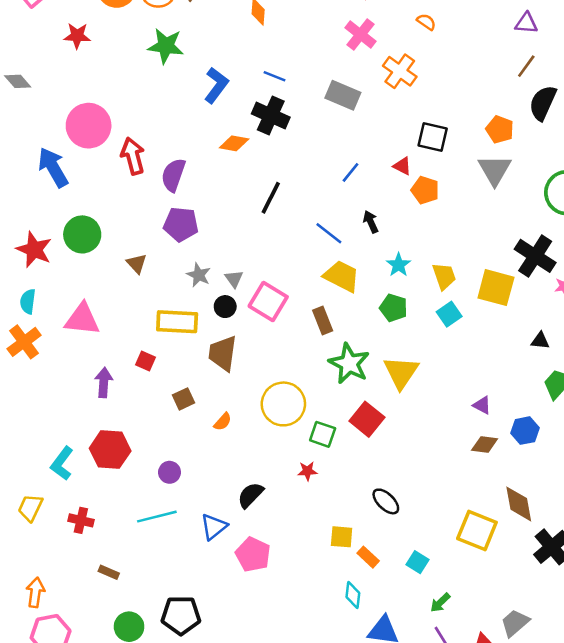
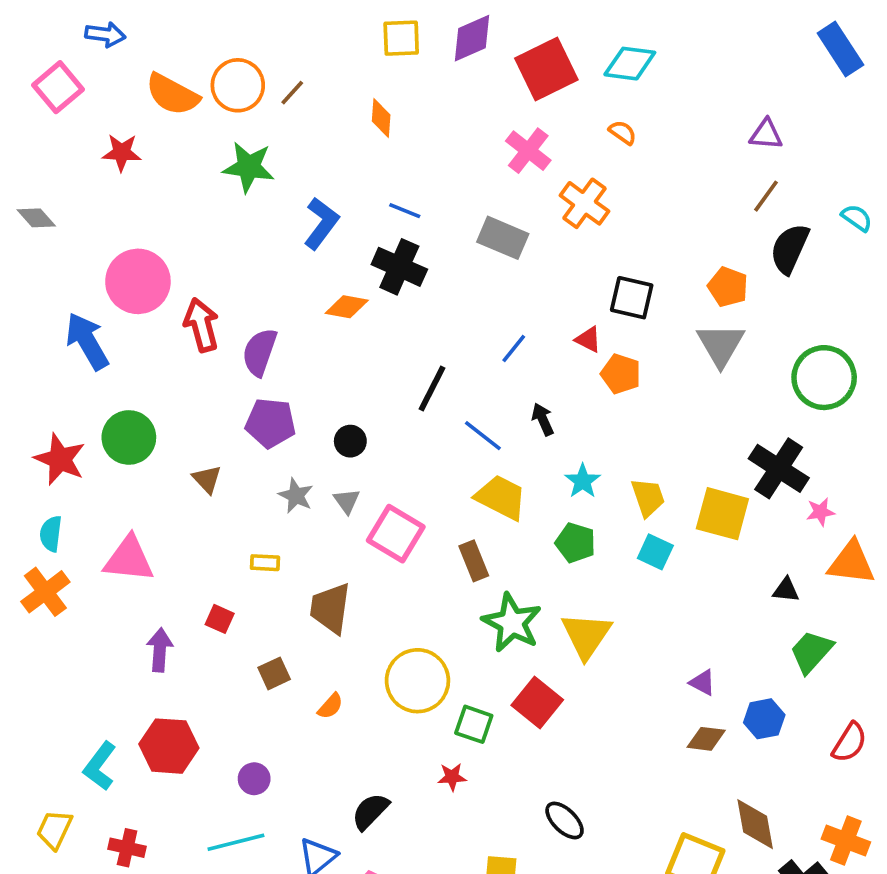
black line: (271, 198) -> (432, 388), moved
black circle: (225, 307) -> (350, 441), moved
cyan square: (449, 314) -> (655, 552), turned -30
yellow rectangle: (177, 322) -> (265, 563), size x0.5

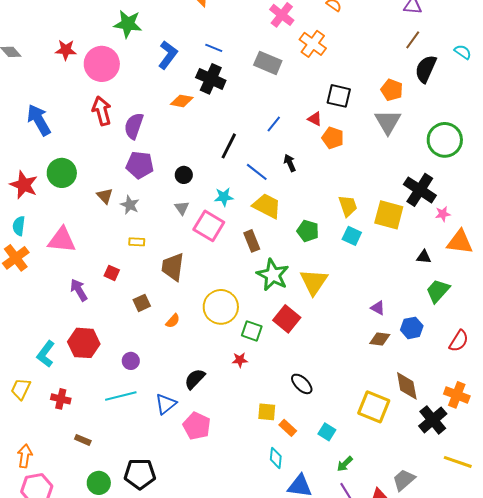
red star: (122, 152) -> (66, 50), moved
pink circle: (138, 281) -> (102, 64), moved
cyan star: (583, 481) -> (224, 197), moved, turned 30
gray star: (296, 496) -> (130, 205), moved
purple arrow: (160, 650) -> (79, 290), turned -35

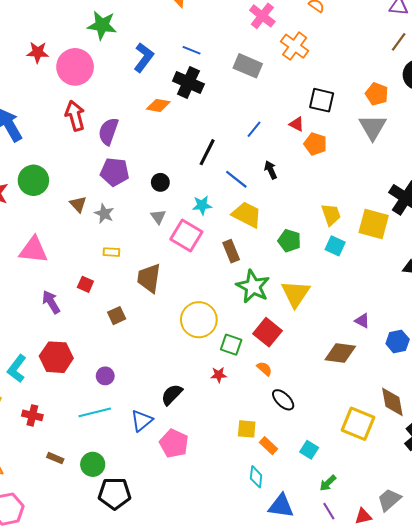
orange semicircle: (173, 321) -> (264, 369), moved, turned -91
brown diamond: (380, 339) -> (340, 353), moved, size x1.4
green circle: (99, 483) -> (93, 464), moved

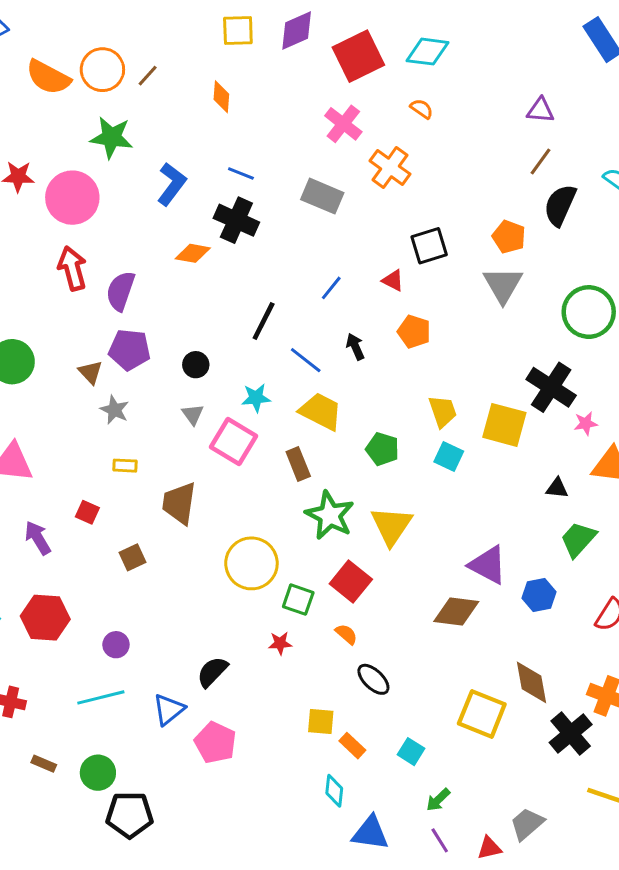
black square: (322, 100) -> (429, 246), turned -30
orange pentagon: (315, 144) -> (414, 332), moved
brown triangle: (78, 204) -> (90, 372), moved
purple triangle: (362, 321) -> (488, 565), size x1.8

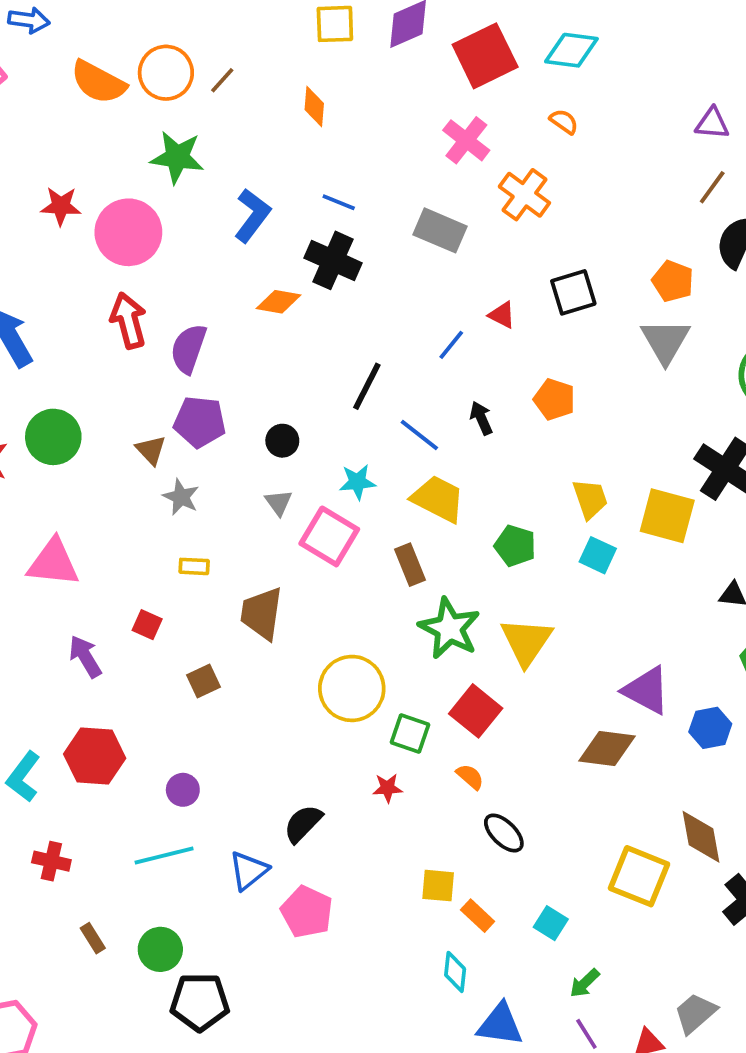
red triangle: (393, 280) -> (502, 315), moved
brown rectangle: (44, 764) -> (93, 938), turned 35

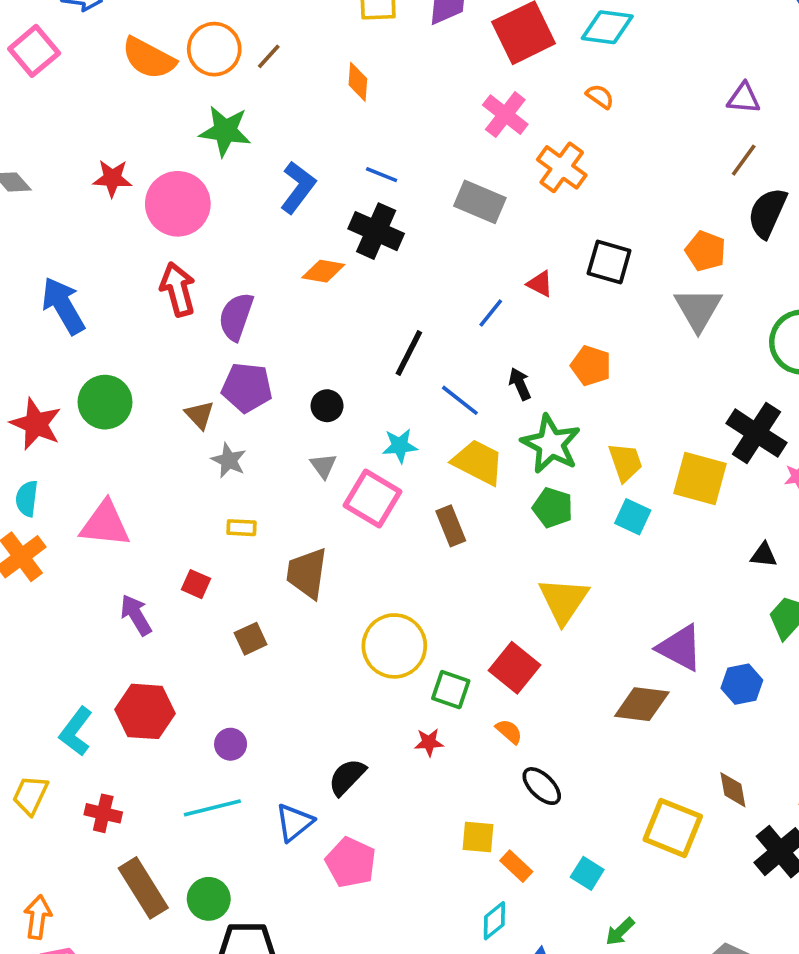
black square: (573, 292) -> (609, 262), turned 33
green star: (449, 628) -> (551, 444), moved
brown diamond: (701, 837) -> (733, 790), size x0.7
brown rectangle: (93, 938) -> (143, 888), size x2.0
cyan diamond: (455, 972) -> (494, 921), turned 45

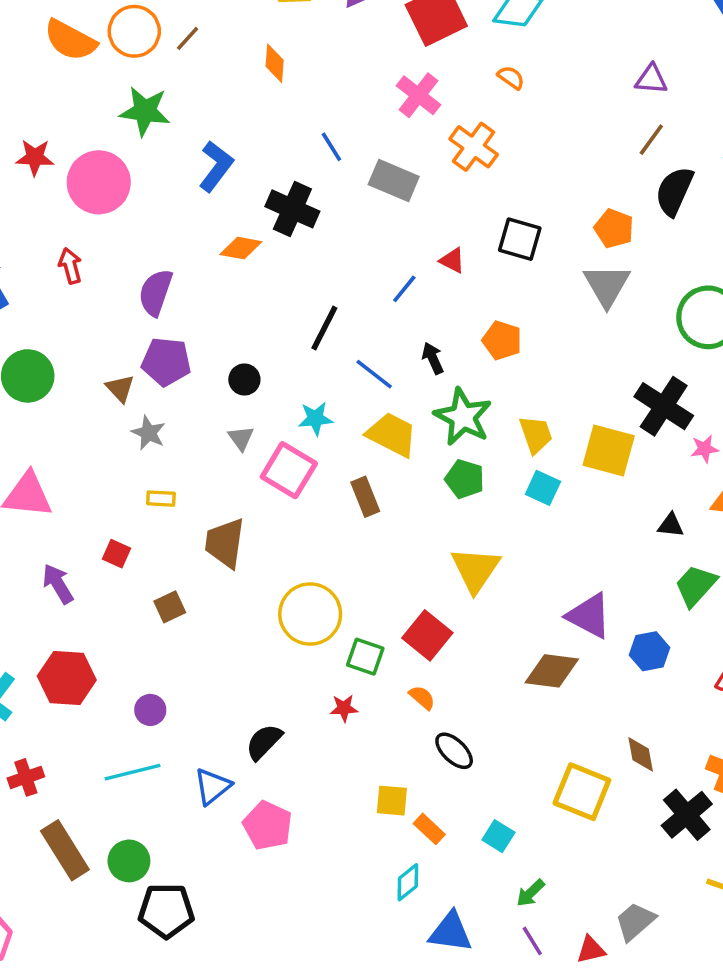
blue line: (382, 175) -> (331, 147), moved, turned 36
red arrow: (178, 289) -> (70, 266), moved, size x0.7
red cross: (103, 813) -> (26, 777), turned -32

